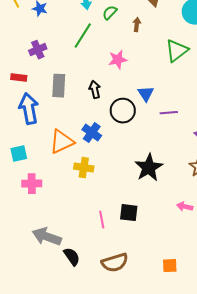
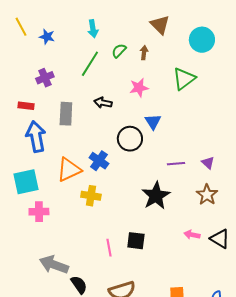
green semicircle: (110, 13) -> (119, 51), moved
pink star: (118, 60) -> (139, 88), moved
black arrow: (95, 90) -> (103, 103), moved, turned -66
purple line: (169, 113) -> (176, 164), moved
cyan square: (19, 154) -> (26, 182), size x1.5

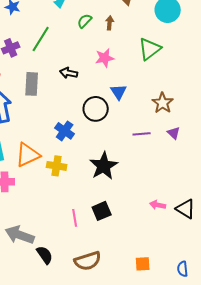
green line: (90, 64) -> (41, 39), moved
orange triangle: (69, 170) -> (28, 155), moved
brown star: (207, 195) -> (163, 103), moved
black star: (156, 196) -> (104, 166), moved
black square: (136, 241) -> (102, 211), turned -30

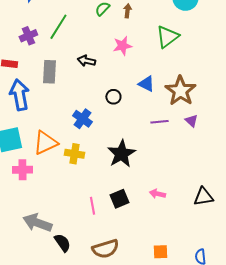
blue triangle: (119, 92) -> (146, 84), moved, turned -30
brown star: (163, 103) -> (180, 91), size x1.4
black circle: (96, 109) -> (113, 97), size x0.6
pink arrow: (158, 205) -> (157, 194), moved
black triangle: (186, 209) -> (203, 197), turned -40

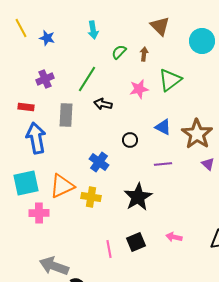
green line: (58, 27) -> (87, 79), moved
green triangle: (167, 37) -> (170, 80), moved
purple line: (159, 122) -> (163, 164), moved

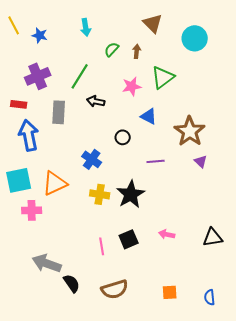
purple cross: (45, 79) -> (38, 76), size x1.4
blue triangle: (163, 127) -> (149, 116), moved
yellow cross: (91, 197) -> (100, 194), moved

